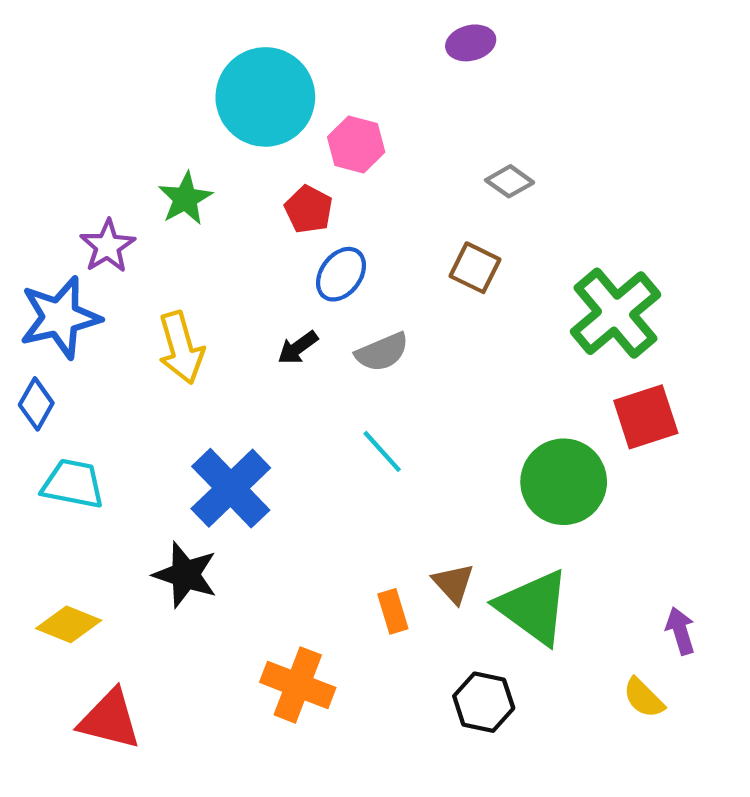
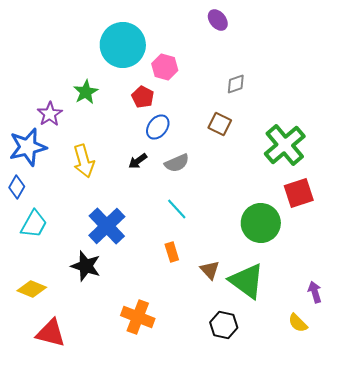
purple ellipse: (471, 43) -> (218, 20), turned 65
gray diamond: (510, 181) -> (236, 84), turned -55
cyan trapezoid: (73, 484) -> (34, 224), turned 108
orange rectangle: (393, 611) -> (172, 252), moved

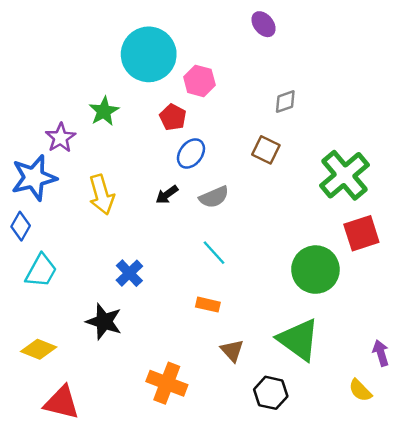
blue cross: (107, 226) -> (129, 273), size x0.6
orange rectangle: (172, 252) -> (208, 305), turned -60
brown triangle: (210, 270) -> (232, 351), moved

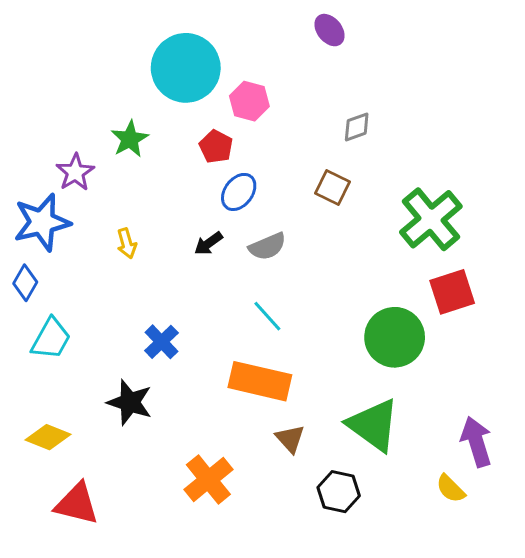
yellow arrow: (102, 195) -> (127, 243), size x0.6
orange rectangle: (208, 305) -> (260, 381), size x2.0
purple arrow: (381, 353) -> (476, 442), size x1.5
orange cross: (167, 383) -> (208, 480), turned 30

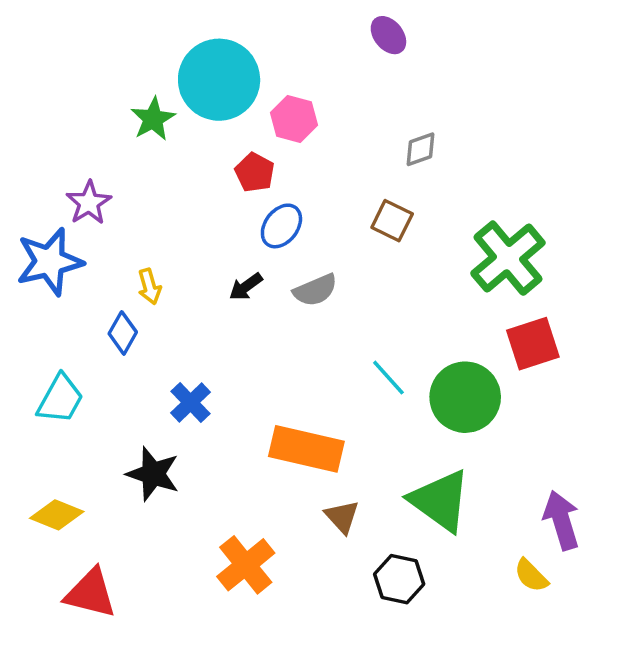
green star: (130, 139) -> (153, 119), moved
blue diamond: (25, 283) -> (123, 333), moved
cyan line: (267, 316) -> (388, 378), moved

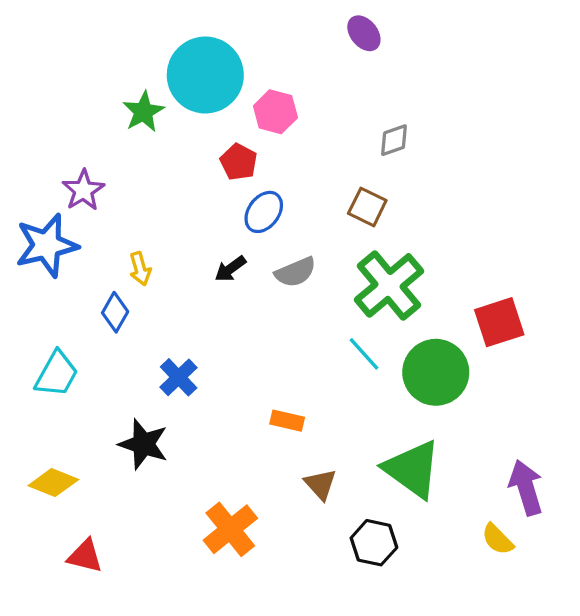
green cross: (508, 258) -> (389, 285), moved
orange rectangle: (306, 449) -> (287, 421), size x0.5
red triangle: (91, 593) -> (85, 556), size x0.7

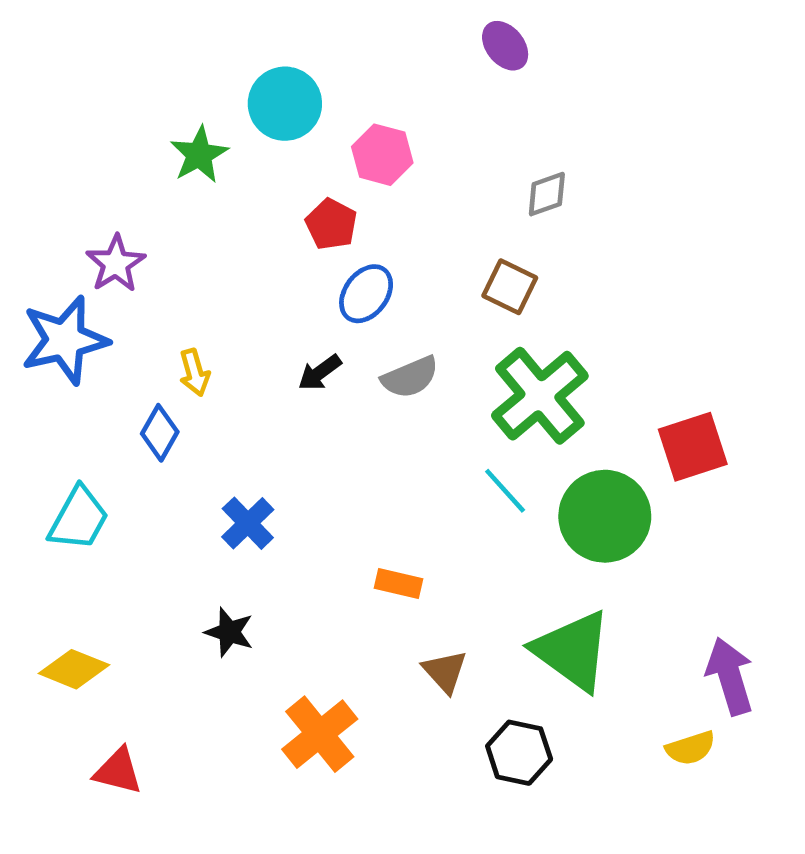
cyan circle: (205, 75) -> (285, 104), size x0.7
black star: (143, 444) -> (229, 632), moved, size x0.7
yellow semicircle: (498, 539) -> (691, 748), turned -63

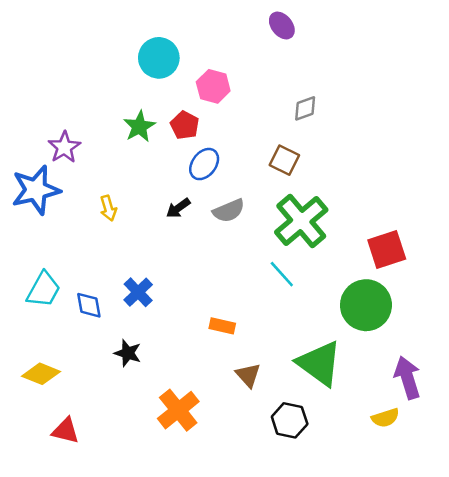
green star: (199, 155) -> (139, 126), moved
blue diamond: (160, 433) -> (89, 305), moved, turned -40
green circle: (605, 516) -> (366, 305), moved

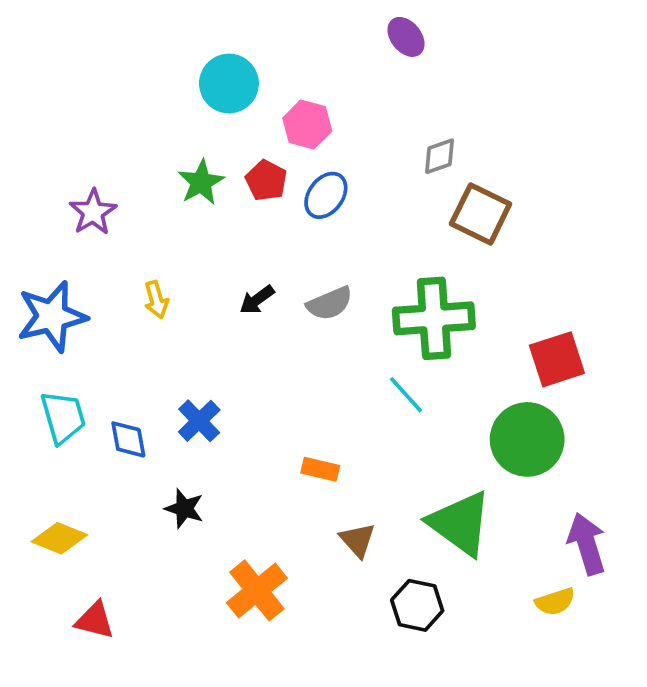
brown square: (284, 160) -> (481, 214), moved, size x1.4
blue ellipse: (204, 164) -> (326, 195), moved
blue star: (36, 190) -> (52, 316), moved
green cross: (301, 221) -> (434, 318), turned 36
cyan trapezoid: (44, 290) -> (63, 417), turned -45

